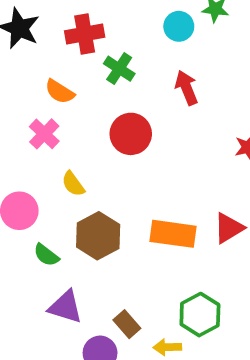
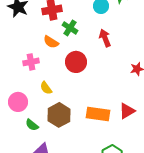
orange semicircle: (60, 92) -> (51, 42), moved
pink cross: (44, 134) -> (31, 62), turned 35

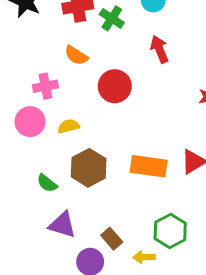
green cross: (70, 28) -> (112, 18), moved
yellow semicircle: (46, 88) -> (69, 126), turned 112
pink circle: (18, 102) -> (30, 122), moved

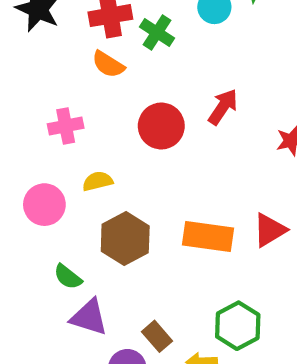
red arrow: (159, 49) -> (223, 107), moved, turned 56
orange semicircle: (76, 55) -> (108, 64), moved
pink circle: (30, 122) -> (44, 205), moved
green semicircle: (47, 183) -> (68, 277), moved

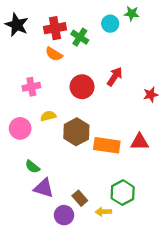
red triangle: (270, 230) -> (139, 142), turned 30
brown hexagon: (125, 239) -> (76, 132), moved

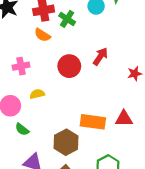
brown hexagon: (76, 132) -> (66, 142), moved
green semicircle: (32, 167) -> (22, 129), moved

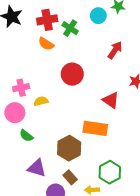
red arrow: (100, 56) -> (115, 50), moved
pink cross: (21, 66) -> (21, 88), moved
red triangle: (124, 119) -> (111, 100), moved, turned 36

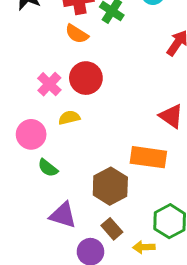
red circle: (72, 74) -> (86, 78), moved
pink cross: (21, 88) -> (49, 84), moved, turned -35

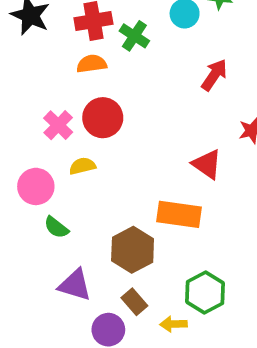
orange semicircle: (77, 34) -> (92, 64), turned 140

